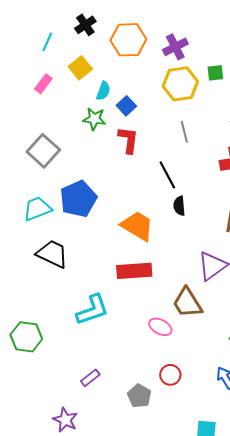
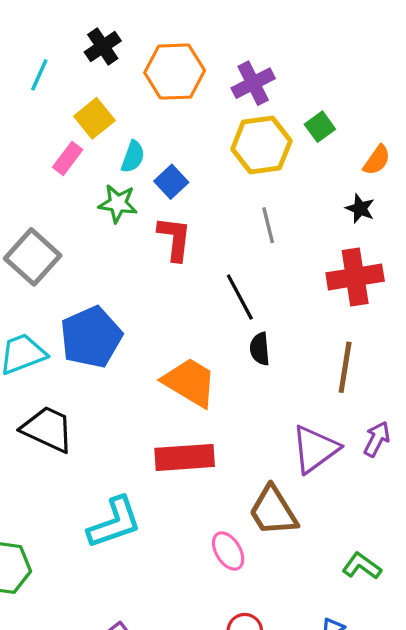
green square: (215, 73) -> (320, 127), turned -30
pink rectangle: (43, 84) -> (68, 158), moved
pink ellipse: (160, 327) -> (228, 551), turned 30

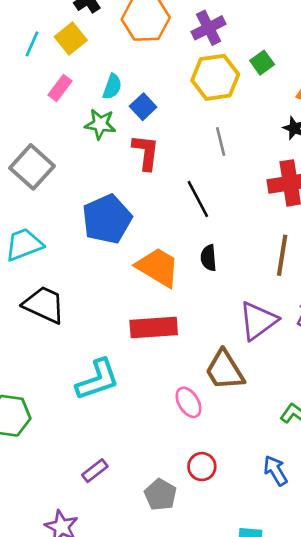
cyan line: (39, 75) -> (32, 44), moved
yellow square: (94, 118) -> (71, 39), moved
blue pentagon: (91, 337) -> (107, 219), moved
black semicircle: (260, 349) -> (209, 258), moved

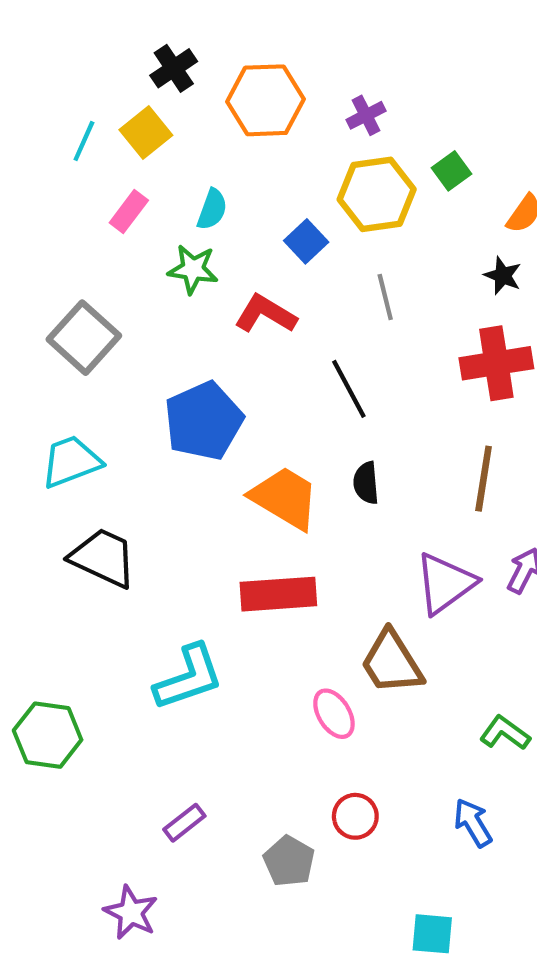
purple cross: (209, 28) -> (366, 115), size x0.7
blue square: (143, 107) -> (306, 241), moved
red L-shape: (146, 152) -> (266, 314), turned -66

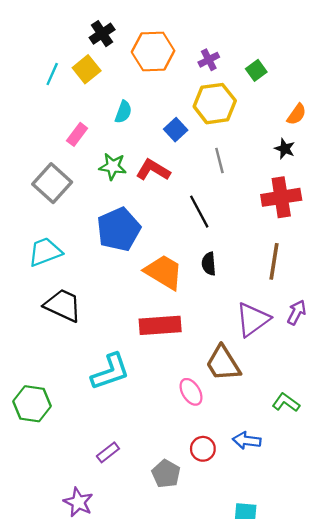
green square: (451, 171) -> (256, 70), moved
pink rectangle: (129, 211) -> (77, 134), moved
green star: (193, 269) -> (113, 166), moved
blue arrow: (473, 823) -> (247, 441), moved, turned -52

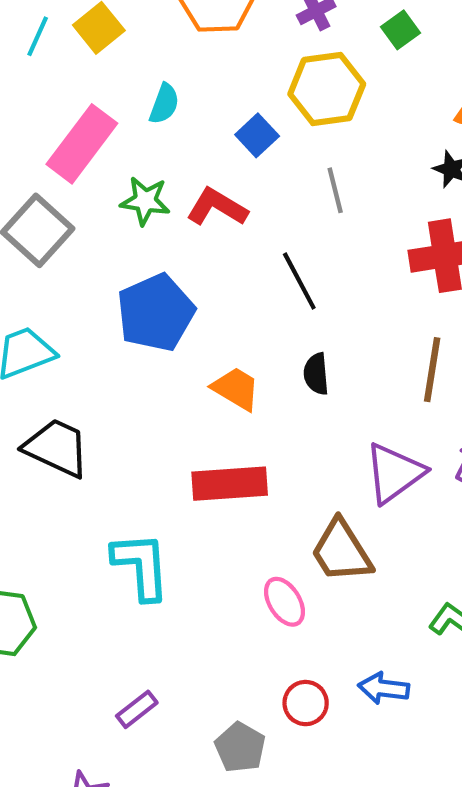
pink rectangle: (77, 134) -> (82, 144), size x1.8
orange trapezoid: (164, 272) -> (236, 389), size x0.7
cyan L-shape: (110, 372) -> (141, 566), turned -75

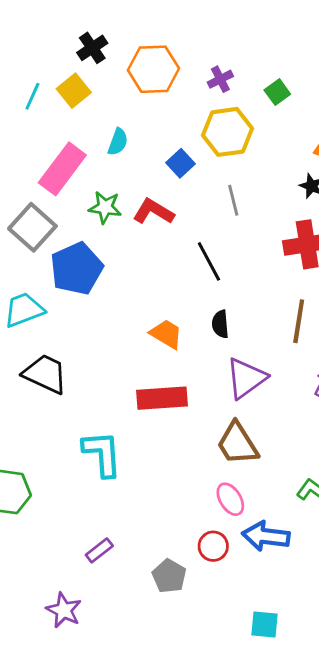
blue pentagon: (156, 313) -> (77, 269), moved
purple triangle: (394, 473) -> (246, 378), moved
pink ellipse: (284, 602) -> (230, 499), moved
blue arrow: (384, 688) -> (266, 536), size x1.4

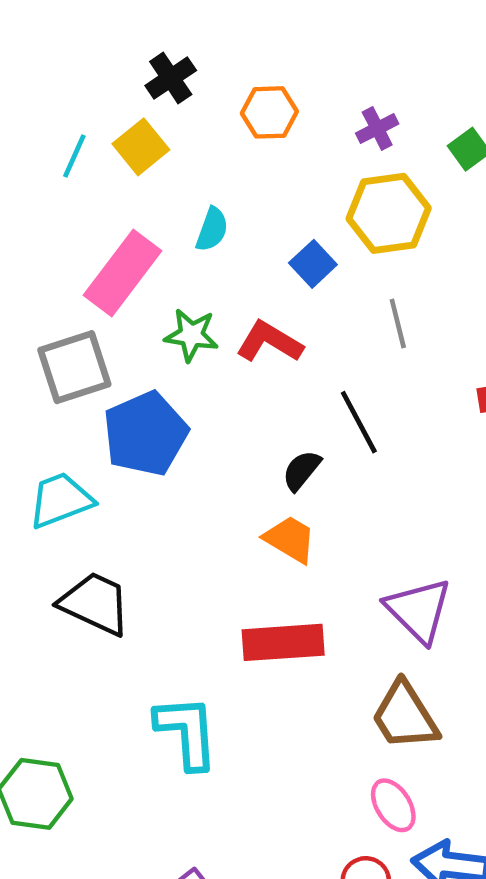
orange hexagon: (153, 69) -> (269, 112), size x0.7
gray square: (32, 227) -> (74, 367), turned 30
black semicircle: (220, 324) -> (301, 470), moved, turned 44
purple triangle: (246, 378) -> (418, 610), turned -39

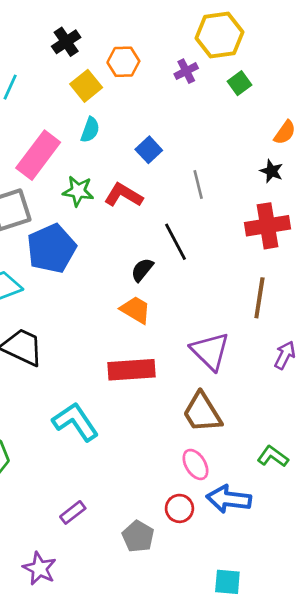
yellow square: (141, 147) -> (86, 86), moved
yellow hexagon: (389, 213) -> (219, 35), moved
cyan L-shape: (187, 732) -> (75, 422), turned -30

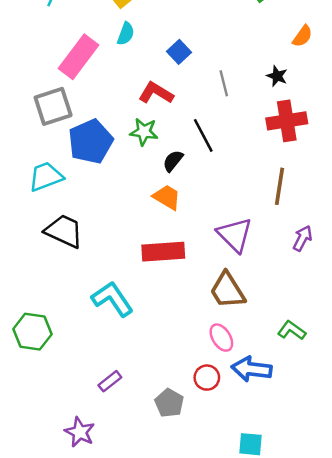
black star: (271, 171) -> (277, 76), moved
green star: (78, 191) -> (144, 132), moved

